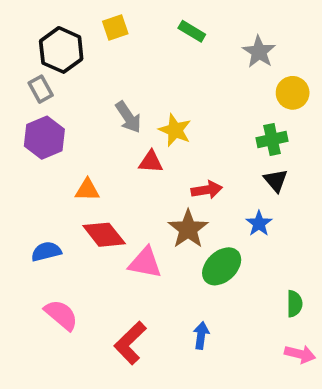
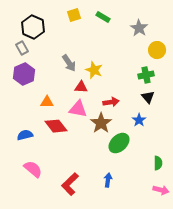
yellow square: (115, 28) -> (74, 15), moved
pink triangle: (145, 263) -> (78, 109), moved

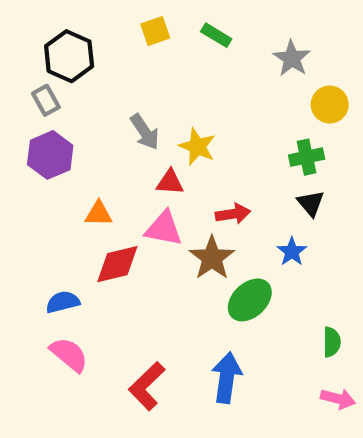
red diamond: (56, 126) -> (117, 264), turned -65
blue semicircle: (25, 135) -> (63, 302), moved
blue arrow: (108, 180) -> (227, 378), size x1.6

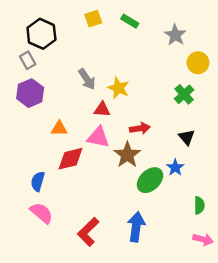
green cross: (307, 157) -> (184, 94), turned -30
black triangle: (311, 203) -> (187, 137), moved
blue star: (292, 252) -> (175, 167), moved
blue semicircle: (63, 302) -> (38, 181), turned -60

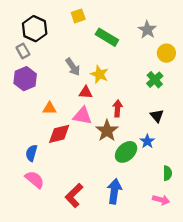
green rectangle: (130, 21) -> (107, 37), moved, size x1.5
red arrow: (140, 128) -> (118, 108), turned -77
pink arrow: (203, 239) -> (161, 200), moved

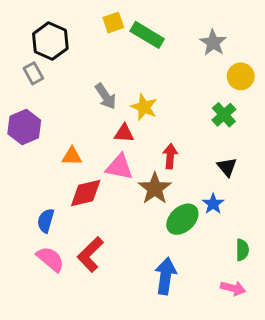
green rectangle: (107, 37) -> (147, 35), moved
purple hexagon: (25, 79) -> (24, 127), moved
red L-shape: (74, 196) -> (90, 254), moved

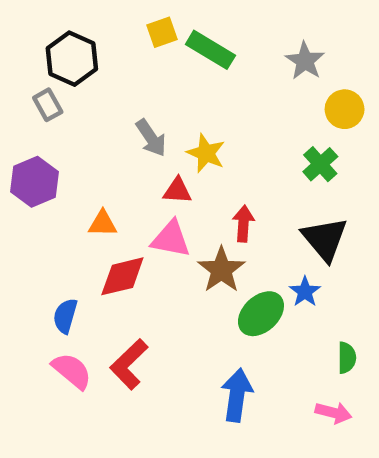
black triangle: (227, 167) -> (325, 239), size x1.6

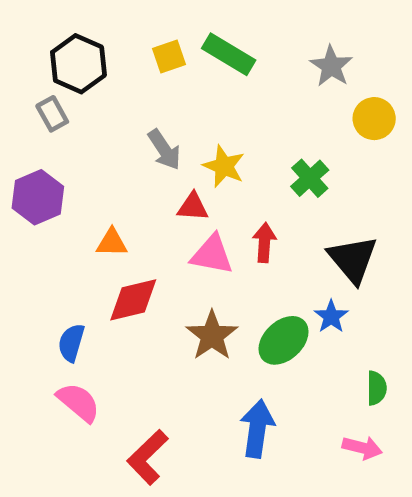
yellow square: (162, 32) -> (169, 57), moved
green cross: (320, 164) -> (310, 178), moved
pink triangle: (171, 239) -> (212, 255), moved
brown star: (221, 270) -> (212, 336), moved
red L-shape: (129, 364) -> (148, 457), moved

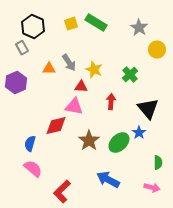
orange triangle: (112, 243) -> (49, 69), moved
pink triangle: (212, 255) -> (74, 107), moved
blue arrow: (257, 429) -> (108, 180), turned -70

